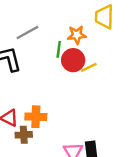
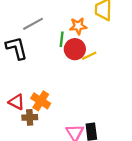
orange cross: (36, 117) -> (41, 101), turned 30

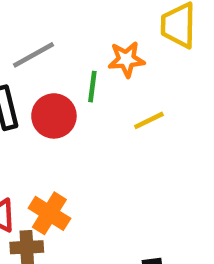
red circle: (75, 49) -> (54, 116), moved

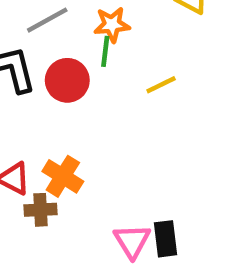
orange star: (126, 59) -> (112, 25), moved

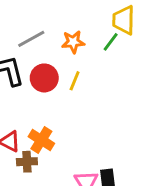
green line: (105, 51) -> (111, 42), moved, turned 30
yellow line: (161, 85) -> (75, 81), moved, turned -42

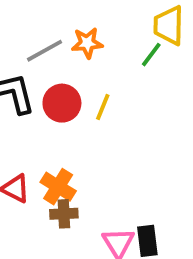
orange star: (73, 42) -> (87, 43), moved
brown cross: (27, 162) -> (64, 214), moved

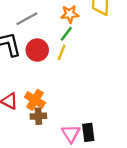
orange star: (87, 43) -> (70, 14), moved
green line: (151, 55) -> (66, 34), moved

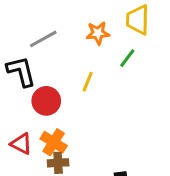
green line: (66, 34) -> (127, 58), moved
red circle: (37, 50) -> (46, 101), moved

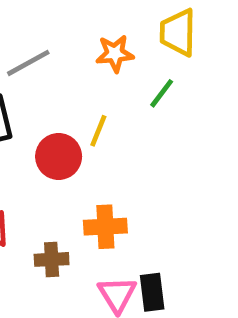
red circle: (46, 101) -> (59, 156), moved
orange cross: (54, 142) -> (105, 227), moved, turned -35

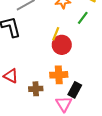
red circle: (59, 156) -> (62, 45), moved
black rectangle: (152, 292) -> (75, 90), moved, turned 35

